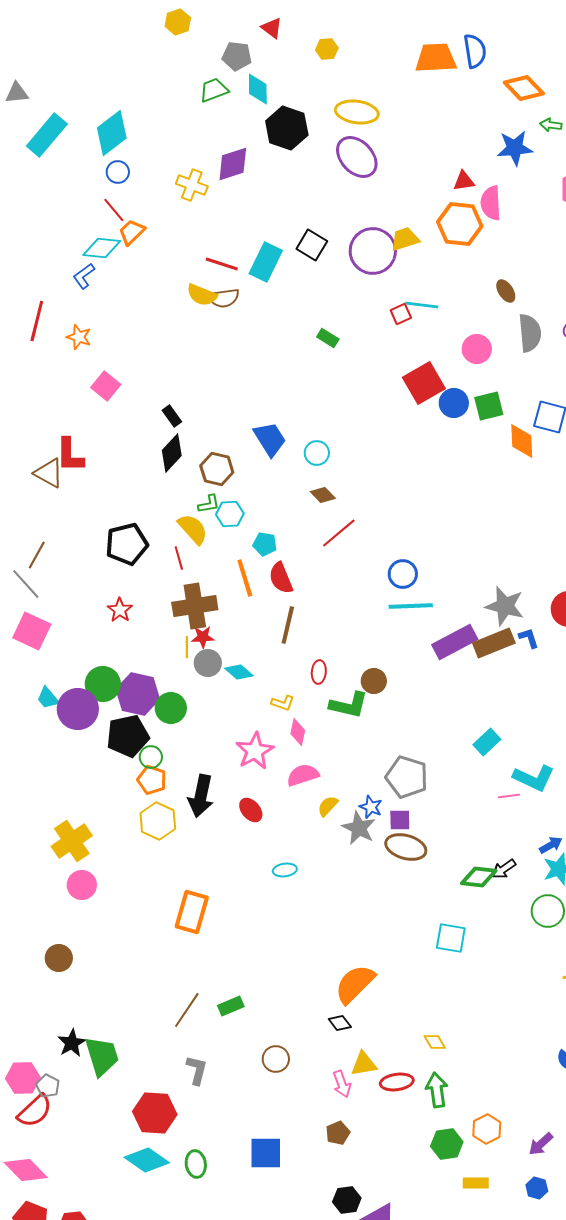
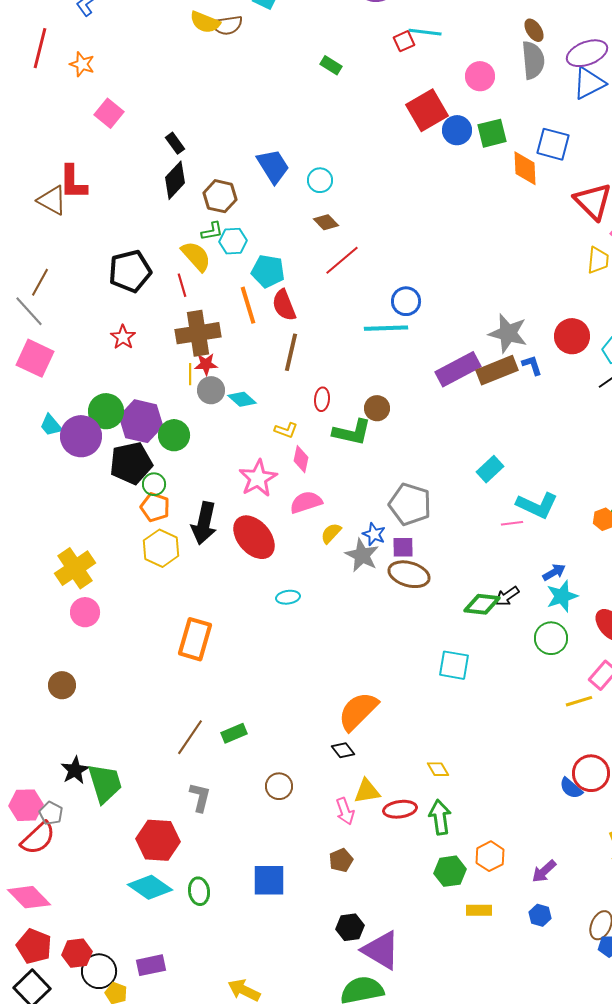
brown ellipse: (506, 291) -> (534, 30), moved
cyan pentagon: (265, 544) -> (268, 271), size x1.4
cyan line: (411, 606) -> (386, 328), moved
red ellipse: (251, 810) -> (254, 537), size x1.8

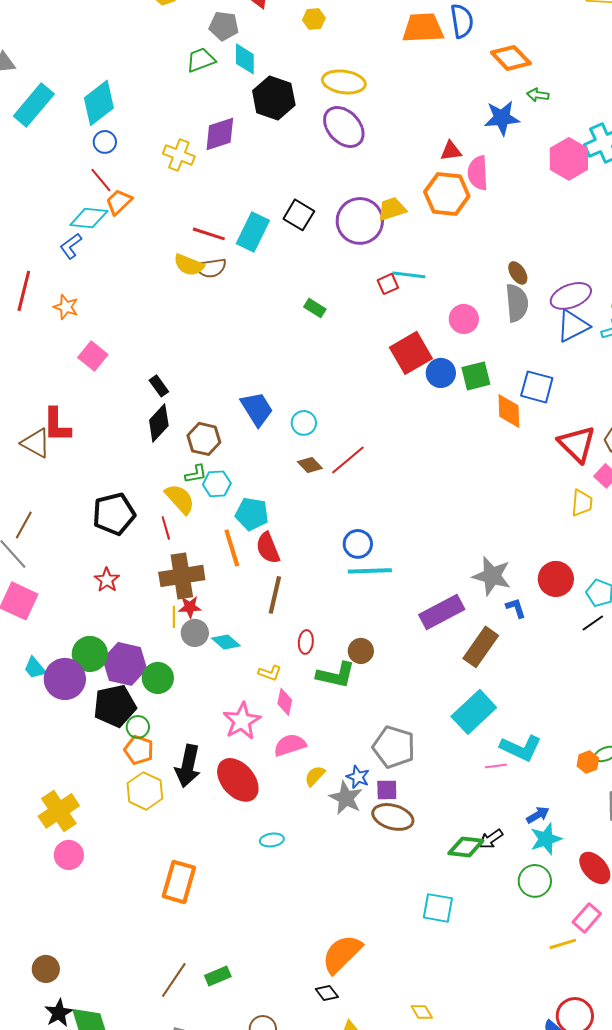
red line: (342, 260) -> (348, 460), moved
blue circle: (406, 301) -> (358, 544), moved
brown rectangle: (497, 370) -> (481, 647), moved, turned -33
cyan rectangle: (490, 469) -> (474, 712), size x1.6
brown circle: (62, 685) -> (46, 969), moved

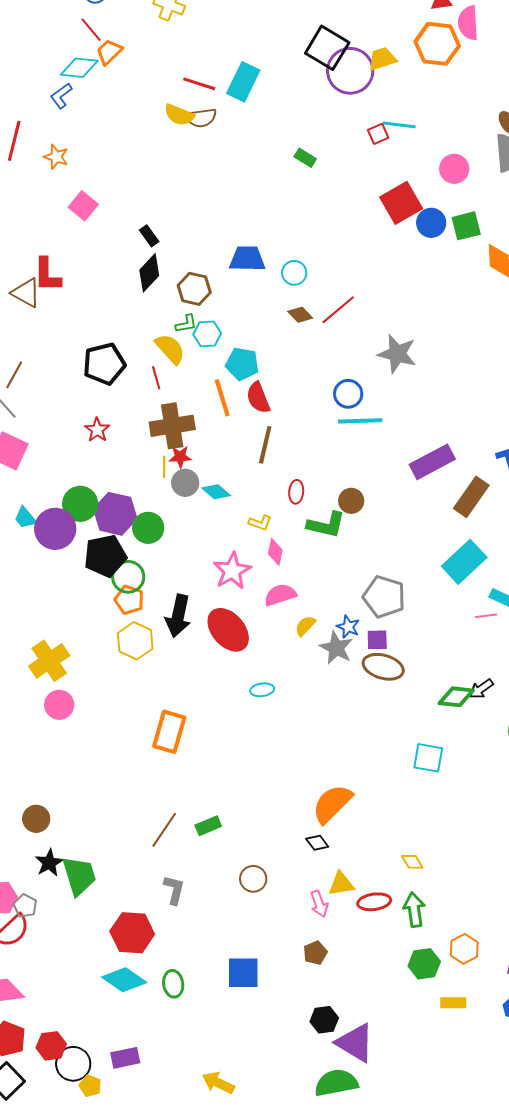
black square: (299, 215) -> (327, 48), moved, size x1.4
blue trapezoid: (257, 409) -> (247, 259), turned -57
gray star: (492, 576) -> (397, 354), moved
green circle: (138, 727) -> (128, 577), size x1.4

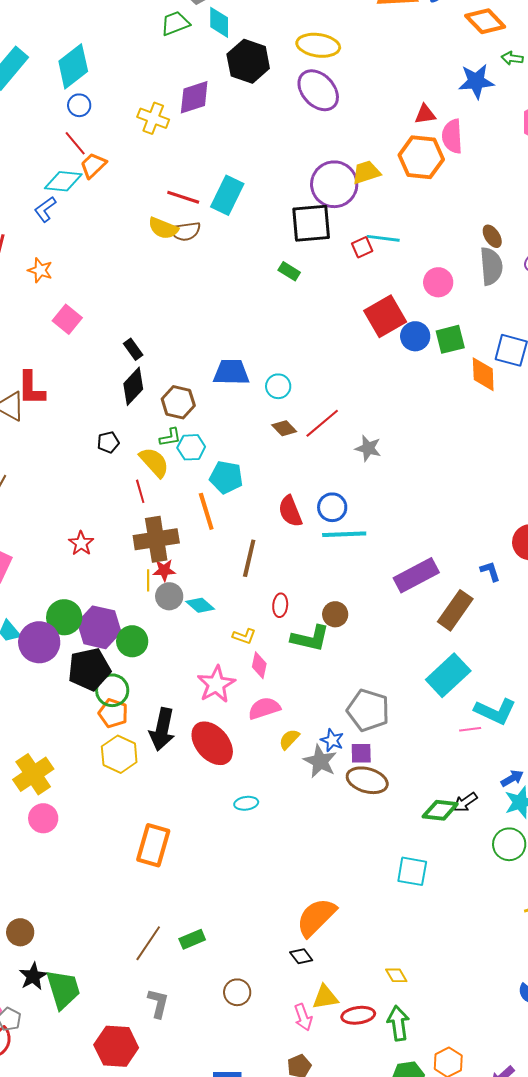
black square: (327, 48) -> (311, 223), moved, turned -36
gray star: (397, 354) -> (368, 448), moved, size x0.7
black pentagon: (104, 364) -> (108, 442), moved, size x0.5
red semicircle: (258, 398) -> (290, 511), moved

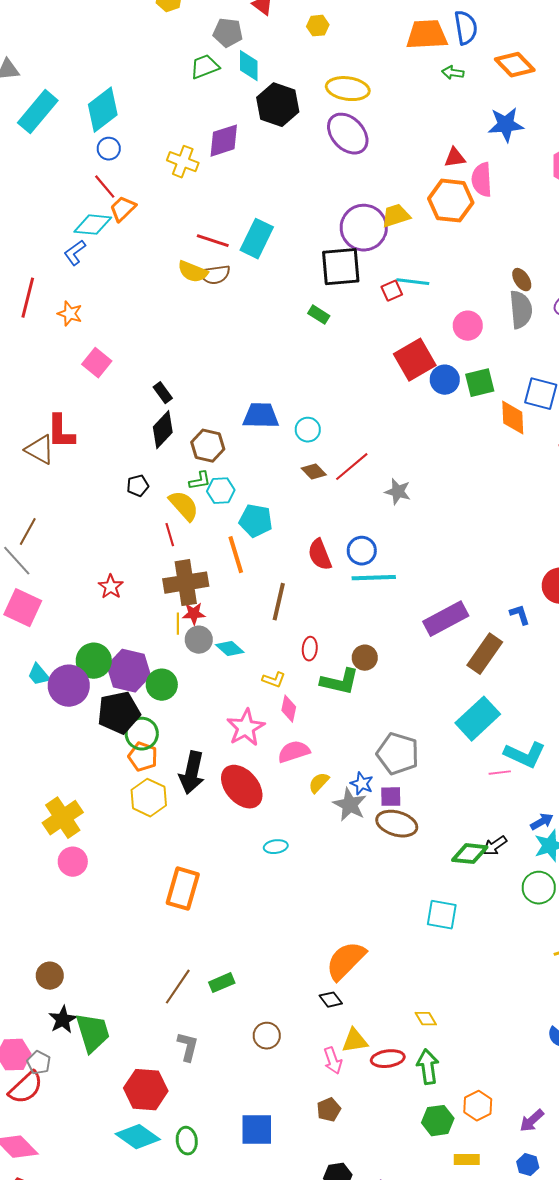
green arrow: (512, 58) -> (453, 73), moved

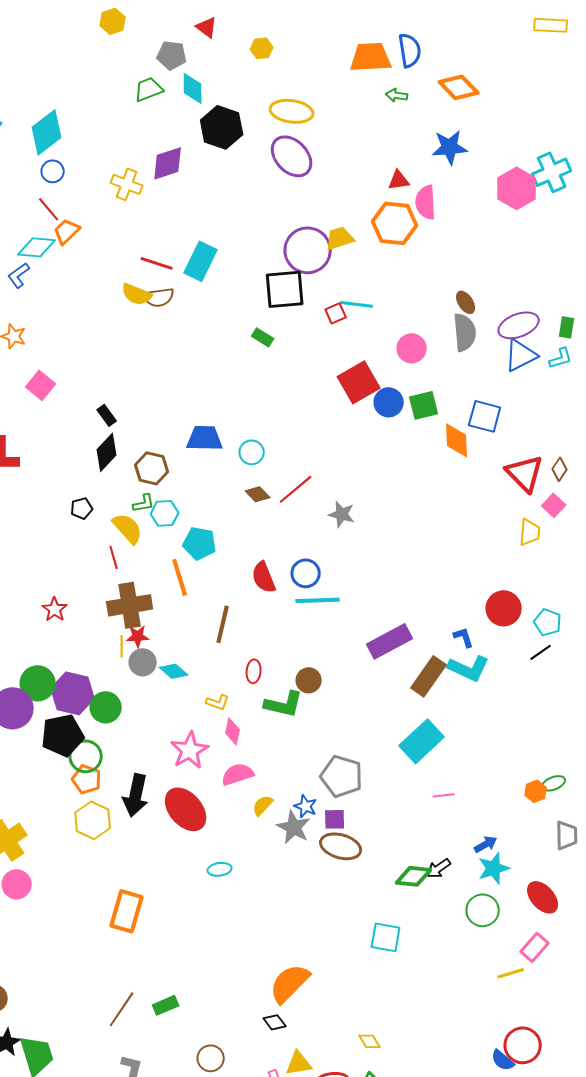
cyan L-shape: (525, 755) -> (469, 668), moved

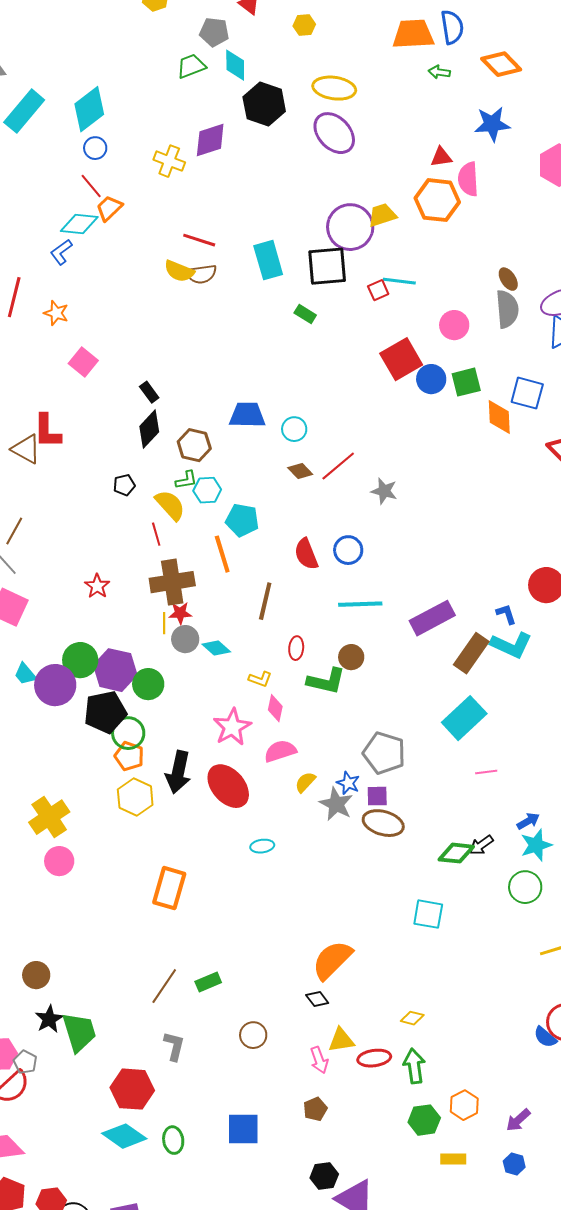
cyan rectangle: (201, 261) -> (268, 260), moved, turned -42
cyan line: (318, 600) -> (360, 604), moved
yellow diamond: (370, 1041) -> (412, 1018), turned -45

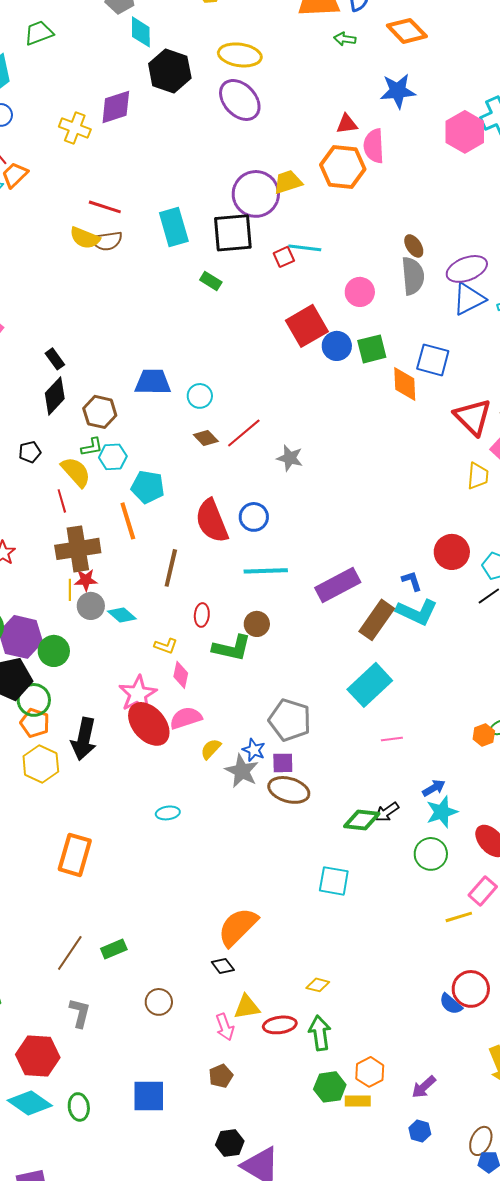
green trapezoid: (191, 66) -> (39, 33), moved
red semicircle: (306, 554) -> (212, 521), size x1.4
red ellipse: (228, 786) -> (149, 724), moved
yellow rectangle: (453, 1159) -> (358, 1101), moved

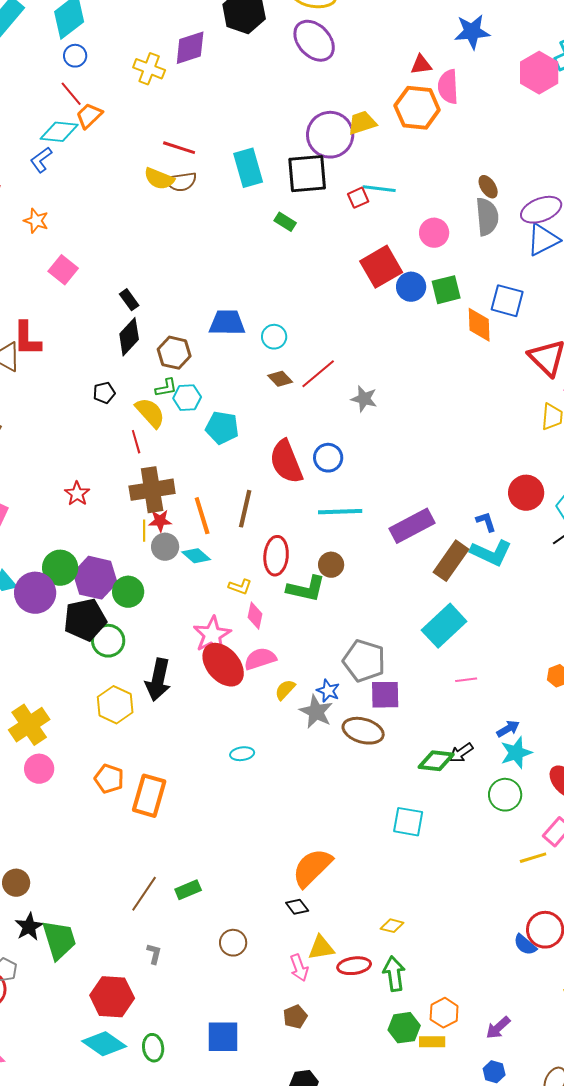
orange line: (128, 521) -> (202, 516), moved
red ellipse: (202, 615) -> (276, 556), size x1.6
orange pentagon: (35, 723) -> (109, 779), moved
purple square: (283, 763) -> (385, 695), moved, size x1.4
gray L-shape: (80, 1013) -> (154, 954), size x0.7

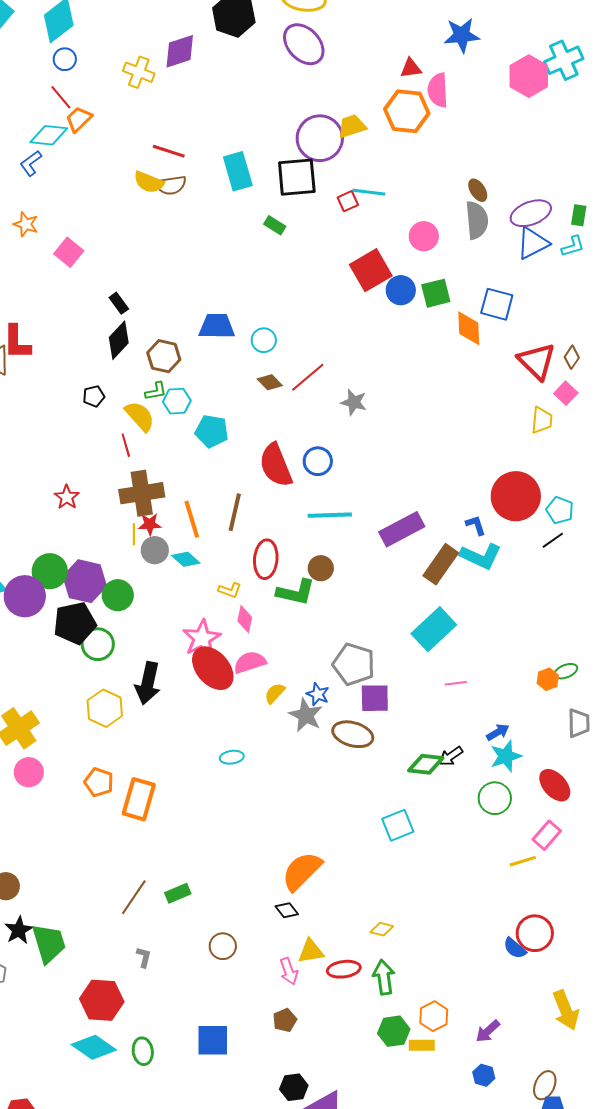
pink square: (63, 270) -> (69, 252), moved
red circle: (526, 493) -> (516, 496), size x1.4
cyan square: (408, 822) -> (398, 825), turned -32

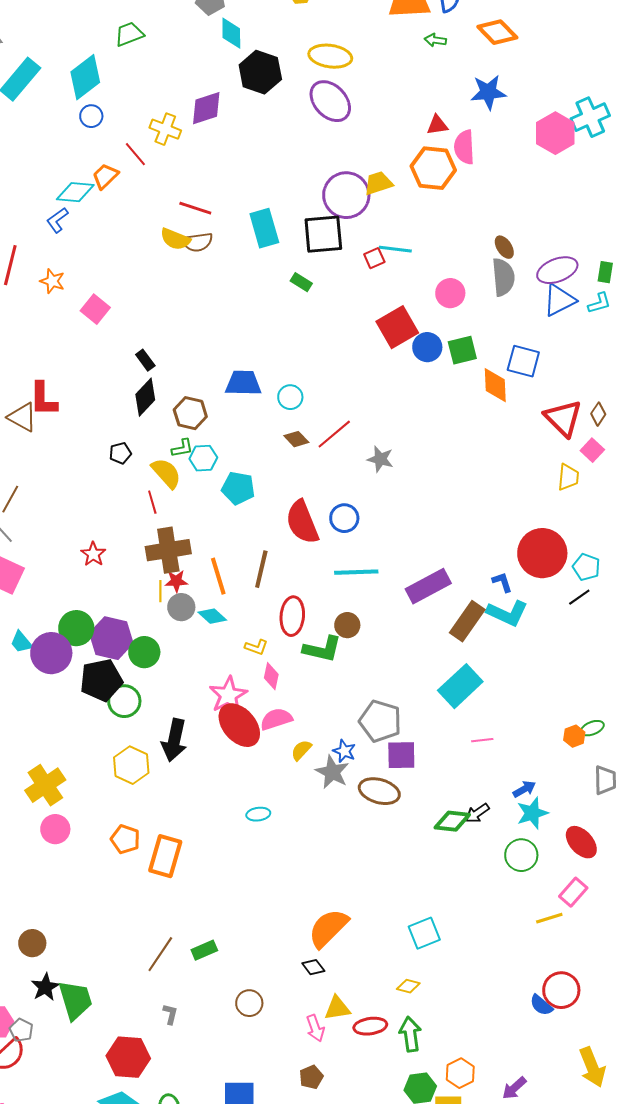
red line: (61, 97) -> (135, 154), moved
cyan square: (398, 825) -> (424, 933), moved

